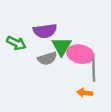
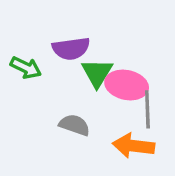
gray semicircle: (47, 59) -> (74, 125), moved, turned -144
orange arrow: (85, 93) -> (134, 146), size x1.6

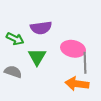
green triangle: (97, 73) -> (37, 57), moved
gray semicircle: (74, 125) -> (13, 72), moved

